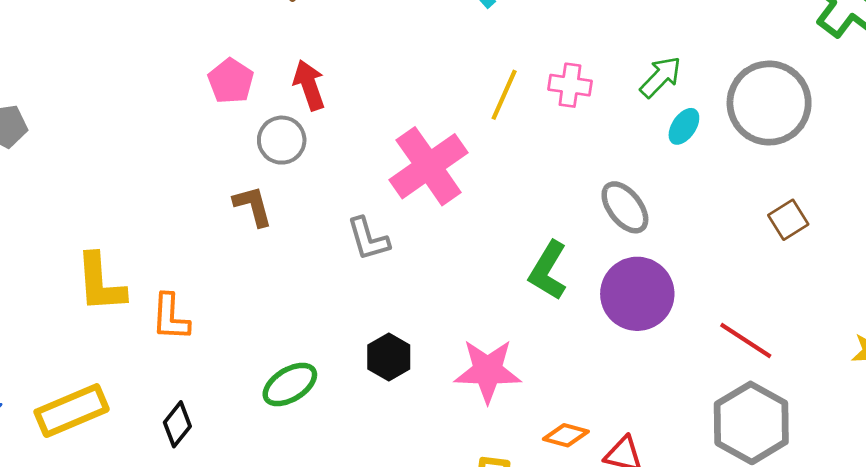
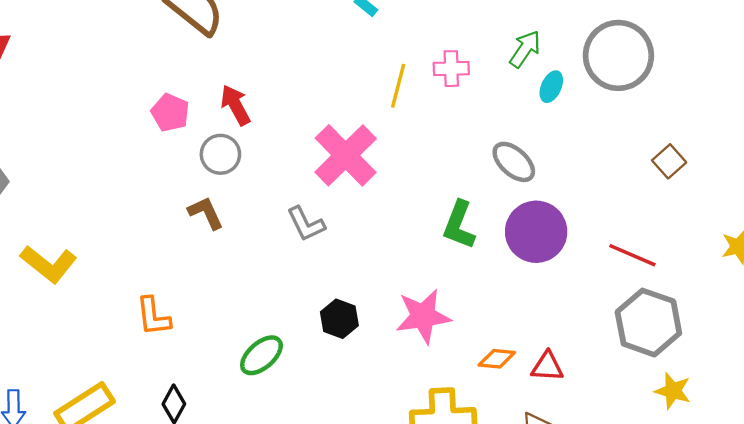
brown square: (788, 220) -> (669, 161), moved
yellow L-shape: (100, 283) -> (49, 264), moved, turned -38

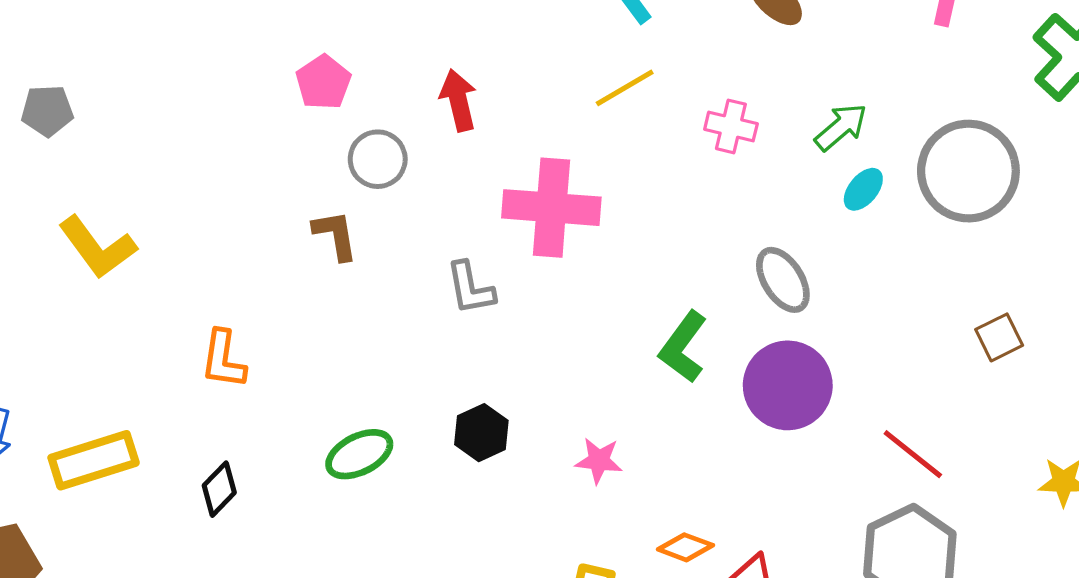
yellow line: (398, 86) -> (625, 88), moved, turned 30
red arrow: (235, 105) -> (458, 100), moved
pink cross: (346, 155) -> (551, 208), turned 34
pink star: (423, 316) -> (599, 461), size x0.6

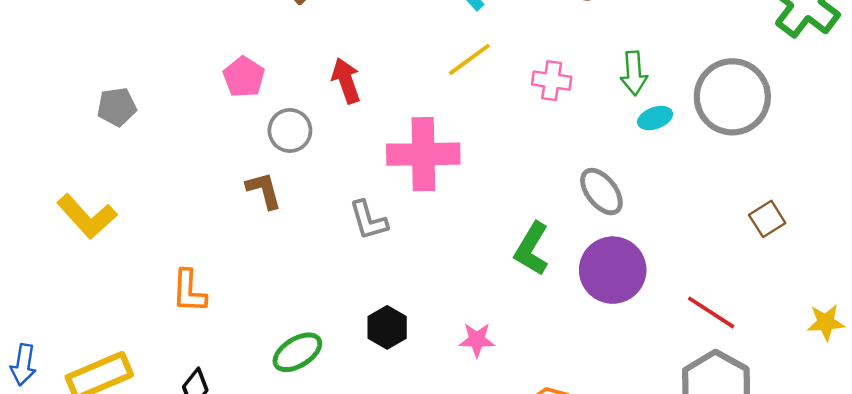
gray pentagon: (47, 111) -> (117, 107), moved
green arrow: (841, 127) -> (634, 73), turned 132
cyan ellipse: (863, 189) -> (655, 118), turned 36

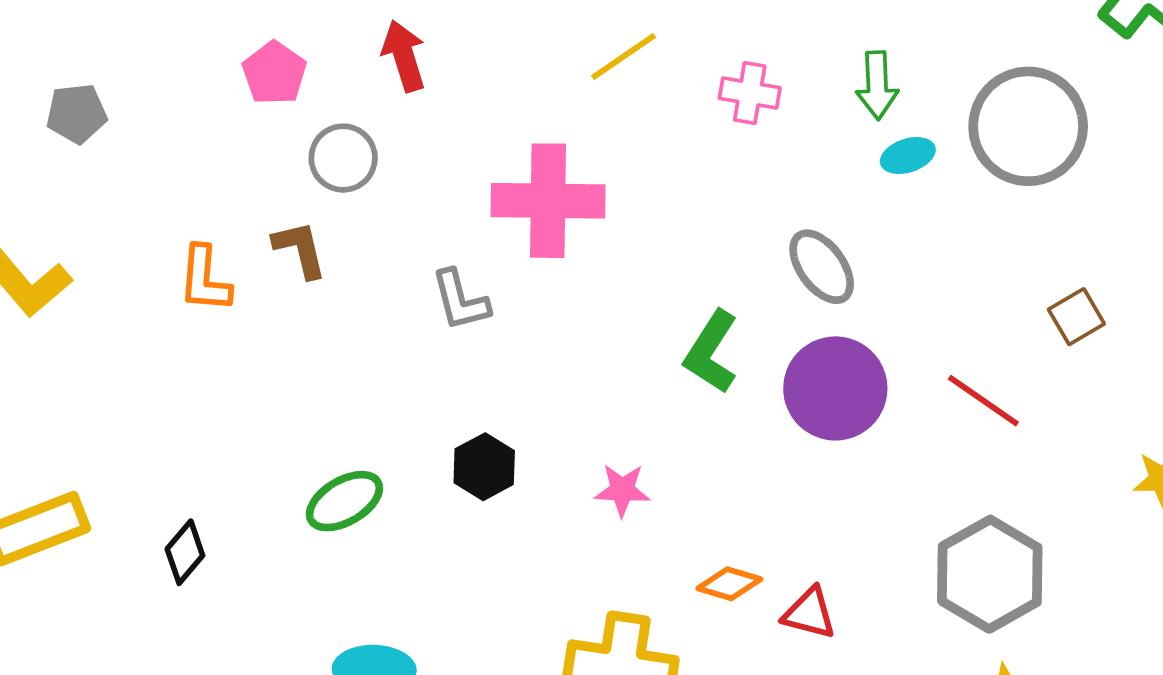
red arrow: (346, 81) -> (404, 56), moved
orange L-shape: (189, 291) -> (205, 279), moved
red line: (711, 312) -> (983, 401), moved

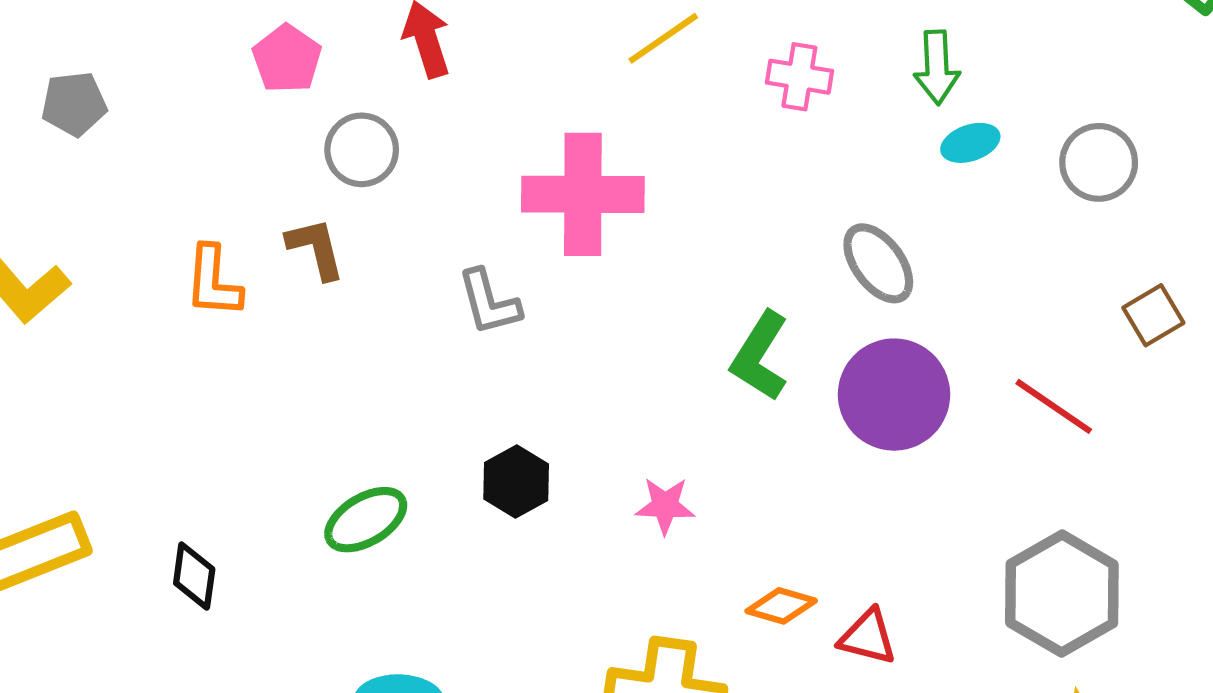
gray circle: (1028, 126) -> (1099, 162), moved, size x0.6
black diamond: (185, 552) -> (194, 576), turned -32

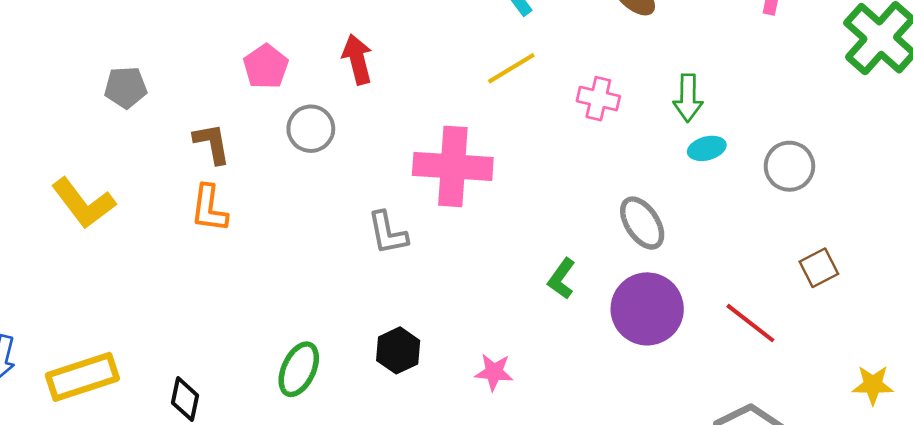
brown L-shape: (316, 249) -> (212, 143), moved
green L-shape: (760, 356) -> (561, 279), size x0.7
green ellipse: (366, 520) -> (299, 369), turned -38

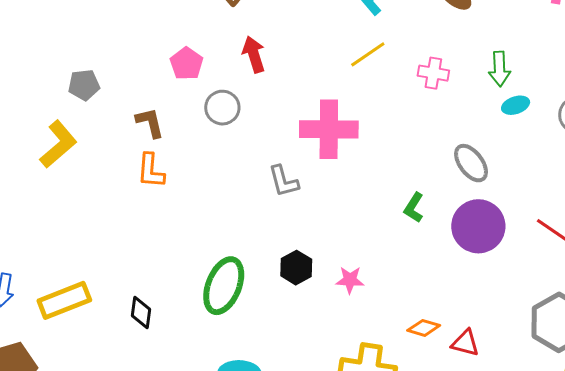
yellow L-shape: (83, 203) -> (58, 144), moved, turned -90
green ellipse: (299, 369) -> (224, 286), size x1.4
pink star: (494, 372) -> (350, 280), moved

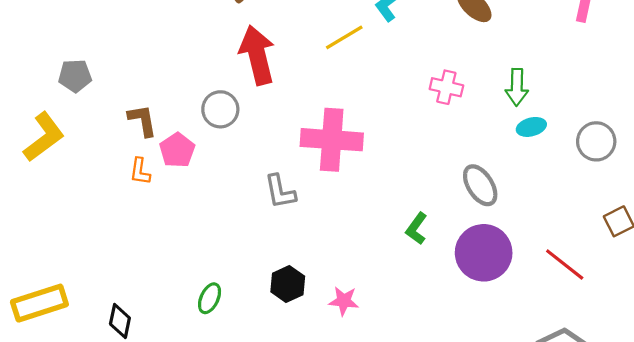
red arrow: (254, 54) -> (257, 55), size x1.5
yellow line: (368, 54) -> (344, 37), moved
pink pentagon: (187, 64) -> (177, 150), moved
orange L-shape: (151, 171) -> (140, 171), size x0.7
green ellipse: (224, 286) -> (210, 298), size x0.5

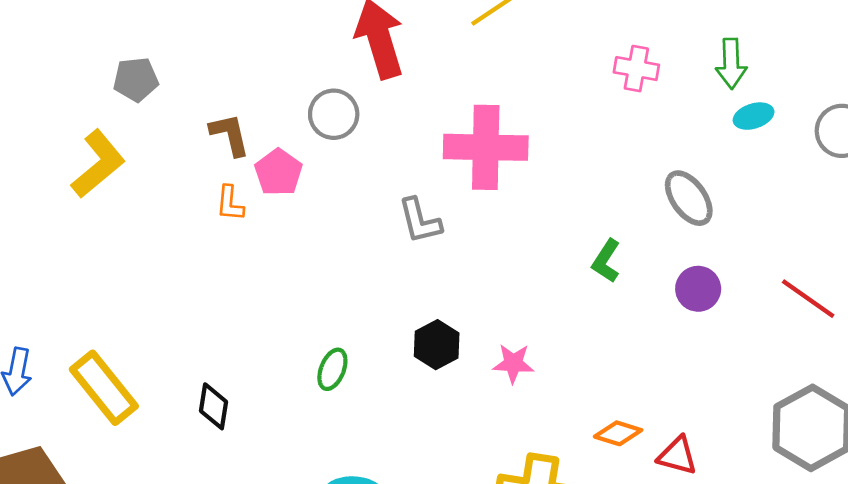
purple circle: (484, 253) -> (698, 289), size x0.6
yellow rectangle: (39, 303) -> (104, 388), turned 72

